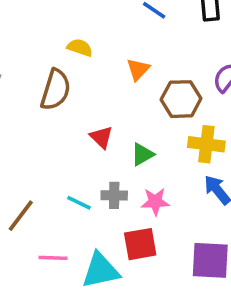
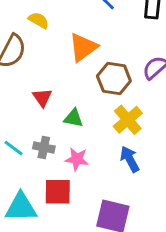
orange triangle: (138, 69) -> (83, 47), size x1.5
yellow cross: (206, 144) -> (128, 120), turned 32
green triangle: (142, 154) -> (73, 118), turned 30

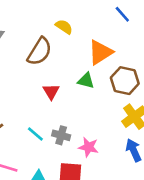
red triangle: (42, 98) -> (51, 92), moved
green triangle: (73, 118) -> (86, 81), moved

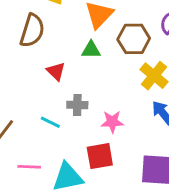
gray cross: (61, 135) -> (77, 105), moved

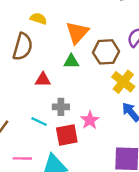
red triangle: (56, 71) -> (43, 80), turned -42
pink star: (112, 122) -> (90, 120), turned -30
red square: (100, 156) -> (67, 135), moved

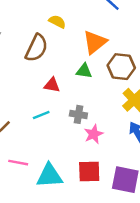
gray cross: (61, 107) -> (78, 114), moved
cyan line: (39, 122) -> (41, 115), moved, turned -56
red square: (67, 135) -> (89, 171), moved

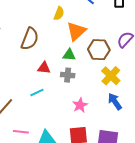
yellow semicircle: (57, 22) -> (59, 14), moved, turned 88
gray cross: (78, 114) -> (68, 75), moved

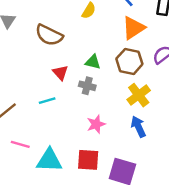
orange triangle: (76, 31) -> (133, 28), moved
brown semicircle: (30, 39) -> (49, 35), turned 85
red triangle: (44, 68) -> (60, 73), turned 32

